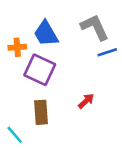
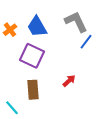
orange cross: (17, 47) -> (10, 30), moved, turned -32
blue line: (107, 52) -> (86, 42), turned -35

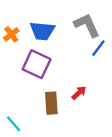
blue trapezoid: (37, 27) -> (42, 31), turned -55
brown rectangle: (33, 90) -> (51, 103), moved

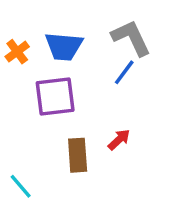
blue line: (98, 48) -> (124, 72), moved
purple square: (37, 64) -> (55, 96), turned -32

